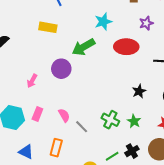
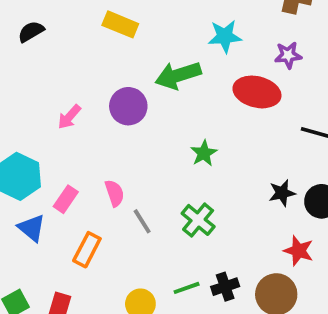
purple star: (146, 23) -> (288, 55), moved
black star: (139, 91) -> (282, 193), moved
pink rectangle: (37, 114) -> (66, 199), moved
green star: (134, 121) -> (204, 153), moved
blue triangle: (26, 152) -> (32, 228), moved

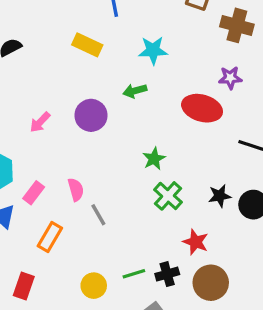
cyan star: (225, 36) -> (153, 50), moved
green arrow: (178, 75) -> (135, 91), size x0.6
green cross: (198, 220) -> (168, 196), moved
red star: (299, 251) -> (196, 242), moved

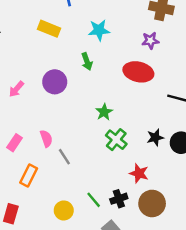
purple star: (230, 78) -> (150, 41), moved
green arrow: (135, 91) -> (87, 61), turned -91
green line: (134, 274) -> (94, 200), turned 70

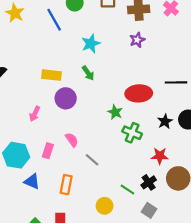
yellow rectangle: (49, 29) -> (51, 75), moved
red ellipse: (138, 72) -> (139, 93), moved
pink semicircle: (46, 139) -> (72, 140), moved
pink rectangle: (15, 143) -> (48, 151), moved

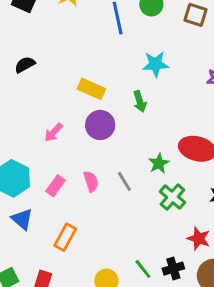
gray line: (92, 160) -> (124, 181), moved

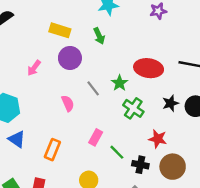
gray line: (124, 181) -> (93, 88), moved
pink rectangle: (56, 186) -> (96, 137), moved
green line: (143, 269) -> (117, 152), moved
black cross: (173, 269) -> (140, 165), turned 35

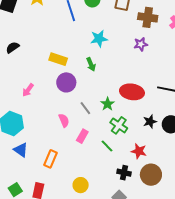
pink arrow: (34, 68) -> (28, 90), moved
pink rectangle: (96, 137) -> (82, 136), moved
green line: (117, 152) -> (107, 146), moved

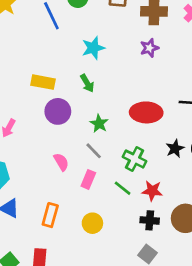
green star: (108, 104) -> (99, 124), moved
gray line: (85, 108) -> (94, 151), moved
red star: (139, 151) -> (152, 191), moved
yellow circle: (81, 185) -> (92, 223), moved

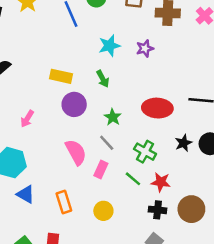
purple star: (149, 48) -> (145, 48), moved
pink semicircle: (61, 162) -> (76, 152), size x1.5
orange rectangle: (50, 215) -> (64, 202), turned -35

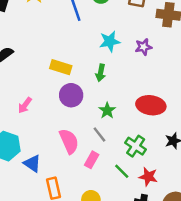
green arrow: (103, 79) -> (101, 73), turned 35
blue triangle: (26, 194) -> (32, 164), moved

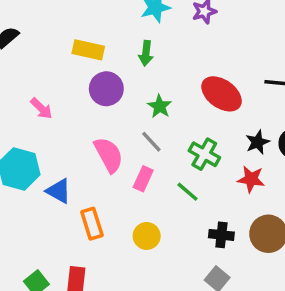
pink arrow: (25, 105) -> (41, 108), turned -77
red ellipse: (151, 105) -> (222, 94), turned 32
red star: (148, 177) -> (251, 179), moved

